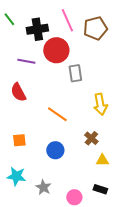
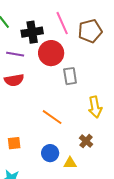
purple line: (26, 61) -> (15, 54), moved
red semicircle: (18, 92) -> (14, 80), moved, turned -72
yellow triangle: (102, 160) -> (70, 163), moved

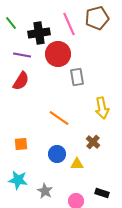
brown pentagon: (90, 31) -> (97, 18), moved
red semicircle: (14, 80) -> (21, 81), turned -48

